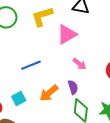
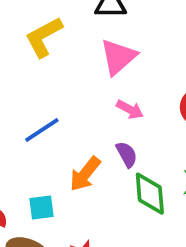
pink triangle: (67, 34) -> (118, 57), moved
cyan square: (19, 98) -> (42, 207), moved, turned 32

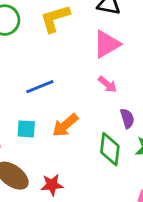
purple semicircle: (127, 154) -> (127, 118), moved
cyan square: (42, 207) -> (26, 129), moved

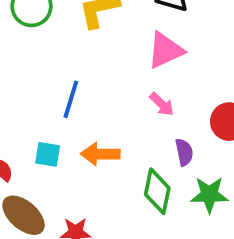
blue line: (40, 87) -> (71, 99), turned -56
orange arrow: (65, 125) -> (100, 154), turned 36

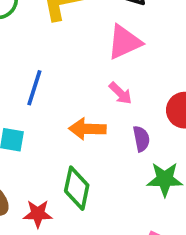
orange arrow: (100, 154) -> (87, 129), moved
green diamond: (157, 191) -> (77, 188), moved

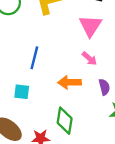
pink triangle: (124, 42) -> (90, 26), turned -30

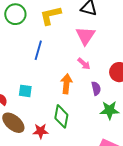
blue line: (34, 58) -> (38, 50), moved
orange arrow: (70, 82) -> (66, 84), turned 96

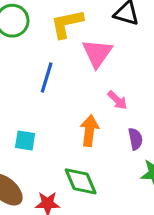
pink triangle: (85, 36) -> (97, 53), moved
green diamond: (61, 116) -> (81, 181), turned -35

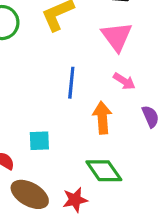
pink triangle: (97, 53) -> (117, 37), moved
blue line: (47, 77) -> (71, 83), moved

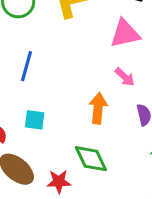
pink triangle: (117, 37) -> (125, 34), turned 44
blue line: (71, 83) -> (27, 66), moved

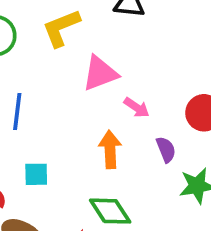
pink triangle: (125, 34) -> (100, 73), moved

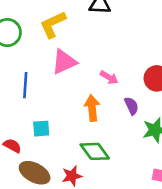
pink triangle: (100, 73) -> (64, 62), moved

